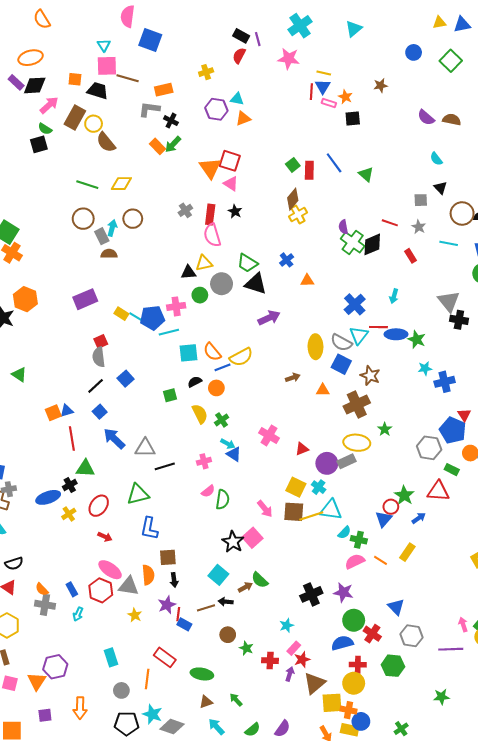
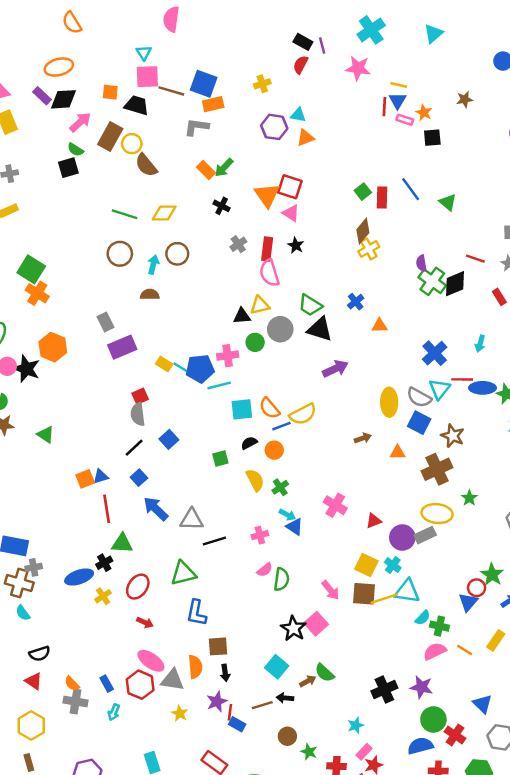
blue square: (150, 40) -> (204, 84), moved
black cross: (171, 121) -> (222, 206), moved
gray rectangle: (102, 236) -> (105, 322), moved

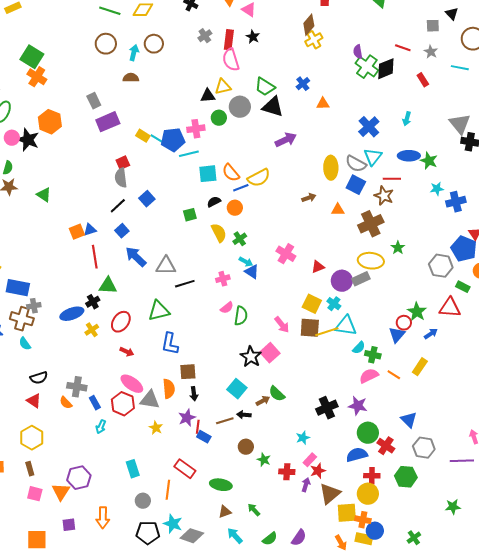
red line: (462, 379) -> (392, 179), moved
gray cross: (76, 701) -> (77, 387), moved

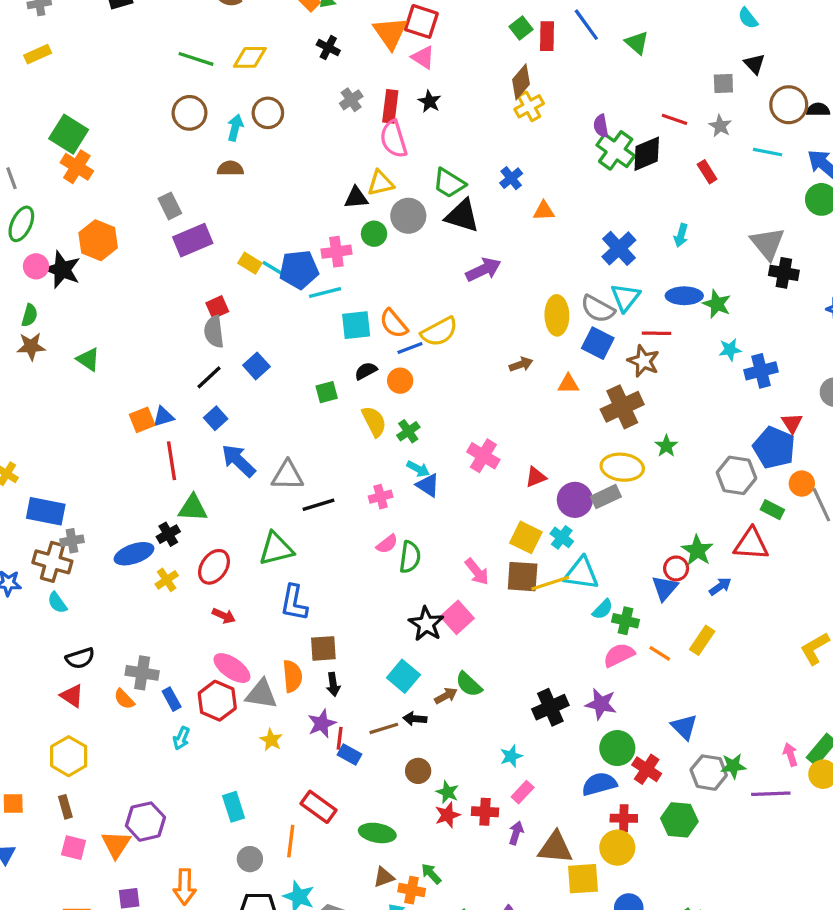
red star: (318, 471) -> (447, 815), moved
brown triangle: (330, 494) -> (555, 848), turned 45
green star: (453, 507) -> (733, 766), moved
orange cross: (363, 520) -> (412, 890), moved

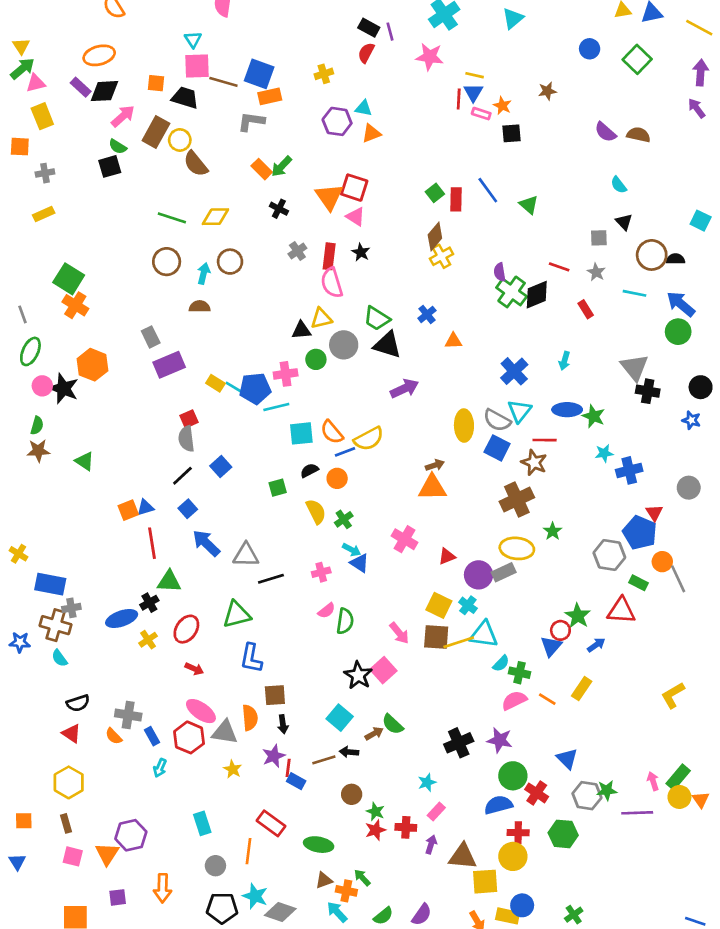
orange triangle: (568, 384) -> (432, 488), moved, size x1.6

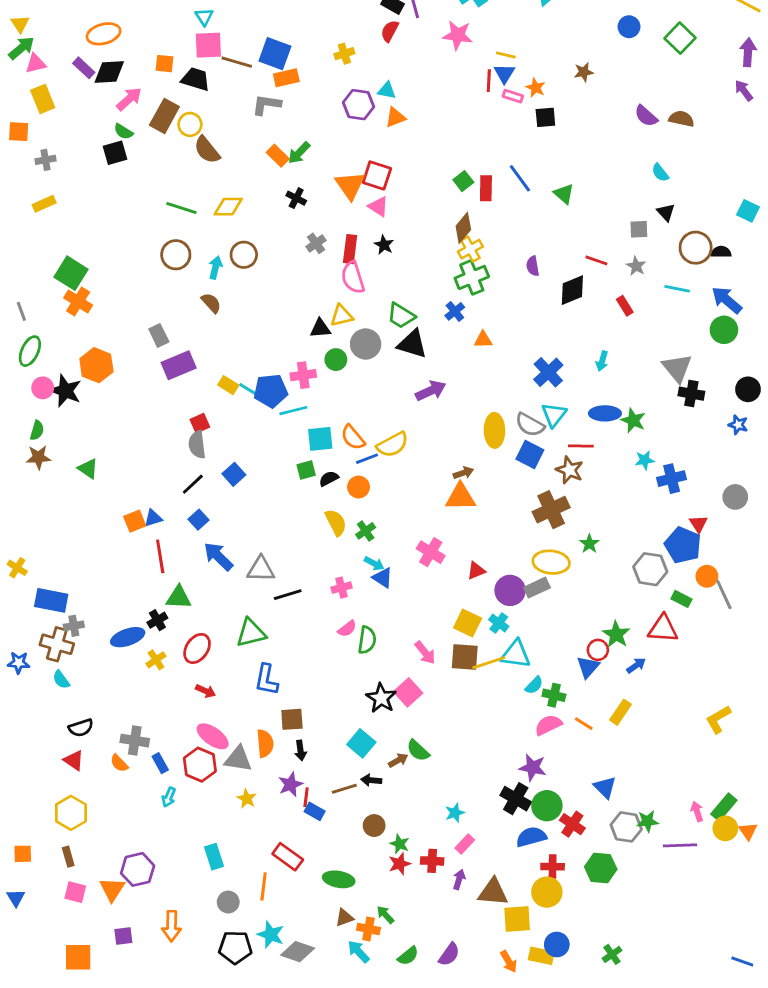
green cross: (512, 292) -> (472, 277), moved, turned 32
brown semicircle: (200, 307) -> (211, 303), turned 48
green square: (278, 488) -> (306, 470), moved
black cross: (459, 743) -> (516, 799), moved, turned -36

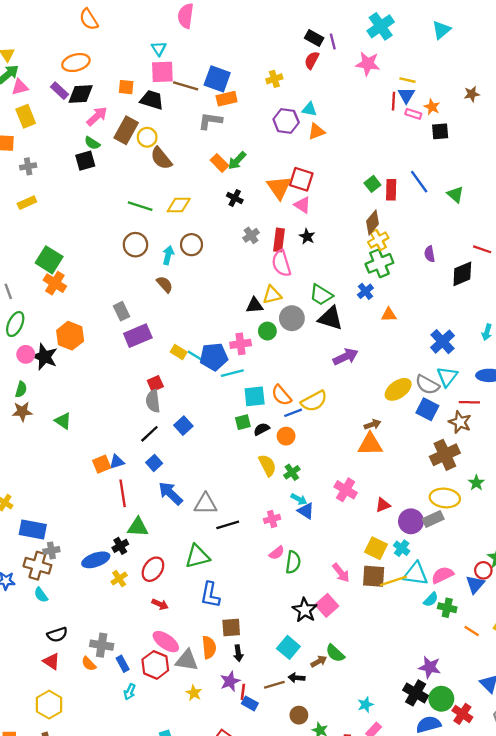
yellow ellipse: (494, 430) -> (398, 389), turned 56
pink semicircle: (548, 725) -> (442, 575), moved

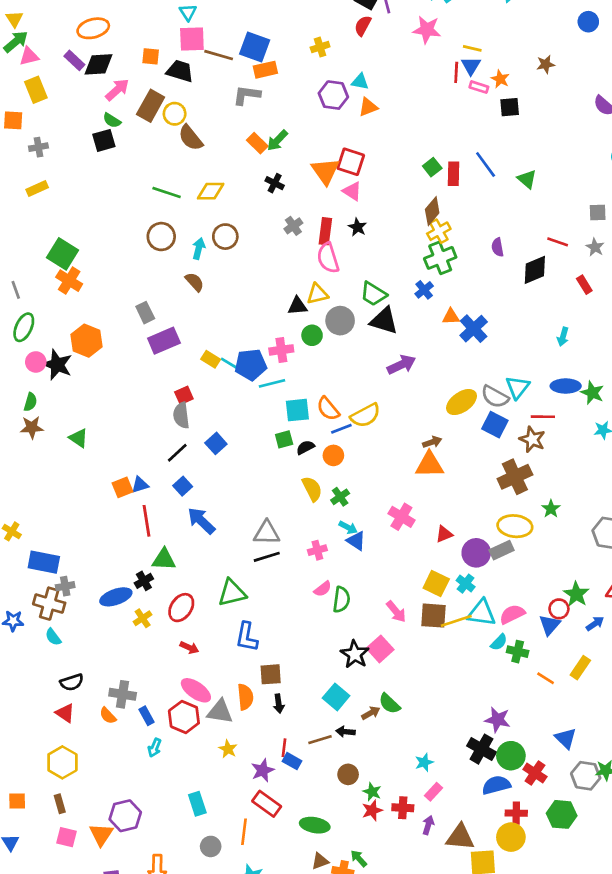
blue cross: (442, 342) -> (474, 329), moved
gray triangle: (206, 504) -> (267, 533), moved
purple star: (230, 681) -> (263, 770), moved

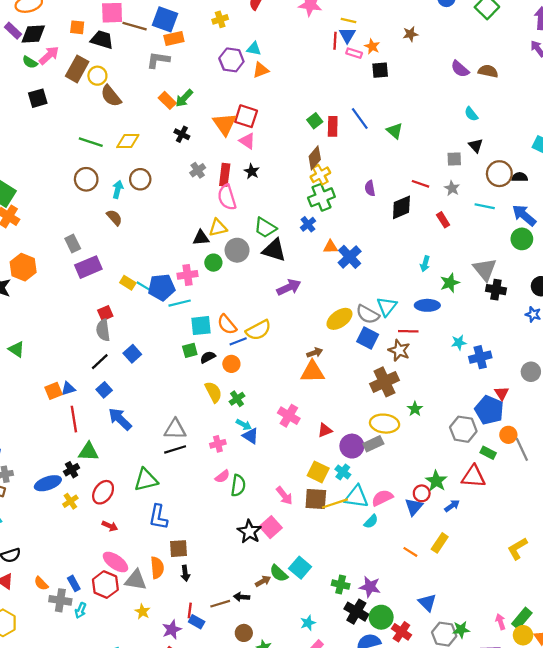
green semicircle: (112, 120) -> (30, 62), moved
green star: (592, 393) -> (450, 283), moved, turned 30
green cross: (518, 652) -> (341, 585), moved
gray cross: (123, 694) -> (60, 600), moved
cyan square: (336, 697) -> (300, 568), moved

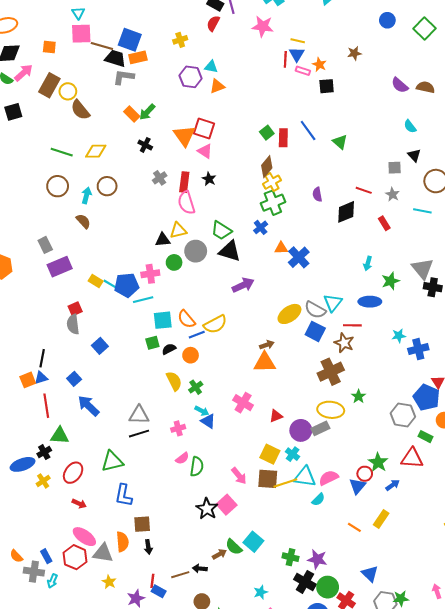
black trapezoid: (102, 40) -> (115, 58), moved
black line: (100, 362) -> (42, 358), moved, turned -36

